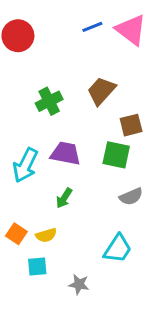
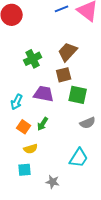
brown square: (131, 125) -> (64, 75), moved
cyan arrow: (25, 165) -> (17, 102), size x0.7
orange square: (16, 234) -> (24, 127), moved

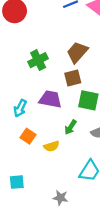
green arrow: (43, 124) -> (70, 127), moved
yellow semicircle: (31, 149) -> (51, 146), moved
cyan square: (25, 170) -> (17, 182), moved

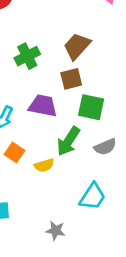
green arrow: (70, 127) -> (68, 141), size x1.5

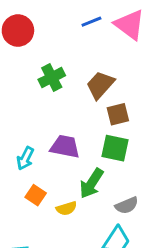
green cross: (27, 56) -> (52, 78), moved
brown square: (71, 79) -> (118, 114), moved
gray semicircle: (105, 147) -> (127, 205), moved

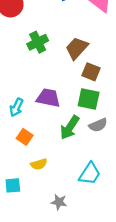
brown square: (118, 114) -> (91, 72), turned 36
gray semicircle: (127, 205) -> (98, 125), moved
yellow semicircle: (66, 208) -> (39, 164), moved

